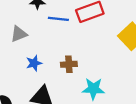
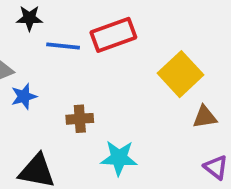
blue star: (34, 63) -> (24, 96), moved

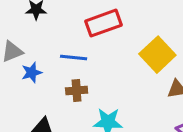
blue line: (63, 46) -> (74, 58), moved

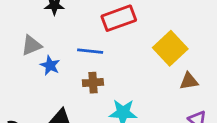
blue star: (32, 73) -> (50, 65), turned -30

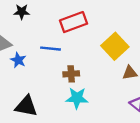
brown cross: (93, 83) -> (71, 74), moved

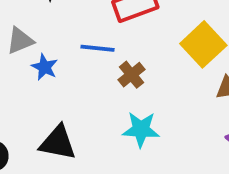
brown cross: (71, 74) -> (131, 75), moved, turned -35

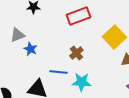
blue line: (97, 48) -> (58, 72), moved

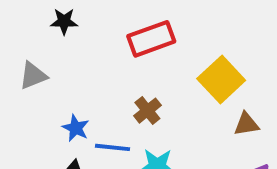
blue star: (30, 49) -> (76, 128), moved

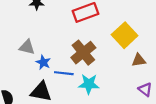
gray triangle: (33, 76) -> (27, 47), moved, turned 35
brown cross: (147, 111) -> (83, 53), size x1.6

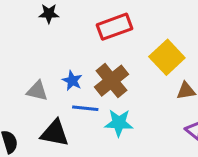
gray triangle: (27, 47) -> (37, 91), moved
blue star: (43, 62) -> (72, 81), moved

